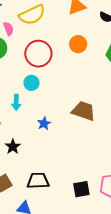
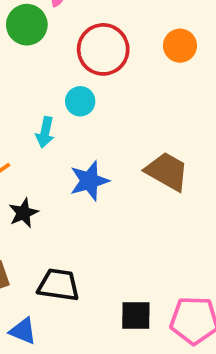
blue star: (44, 123) -> (89, 181), size x1.5

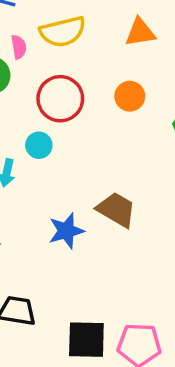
blue star: (89, 181) -> (66, 231), moved
black square: (136, 315) -> (86, 340), size x1.4

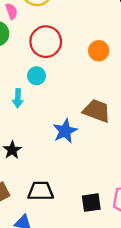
orange circle: (130, 96) -> (99, 51), moved
black square: (86, 340) -> (91, 203), size x0.7

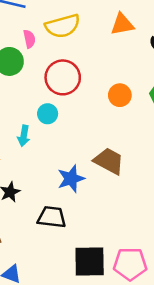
black trapezoid: (41, 191) -> (52, 217), moved
black square: (91, 203) -> (90, 261), size x1.5

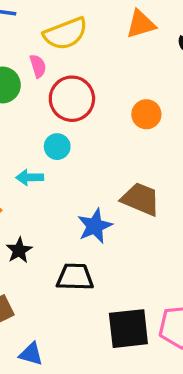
pink semicircle: (29, 39) -> (38, 66), moved
cyan arrow: (24, 136) -> (30, 177), turned 84

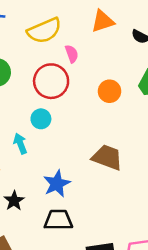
pink semicircle: (38, 66) -> (72, 54), moved
cyan arrow: (30, 177) -> (20, 144), turned 72
blue star: (95, 226) -> (57, 184), moved

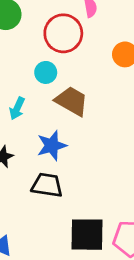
cyan arrow: (20, 144) -> (17, 108), moved, turned -144
brown trapezoid: (107, 157) -> (72, 101), moved

